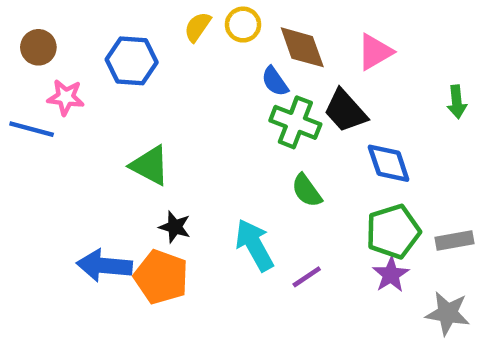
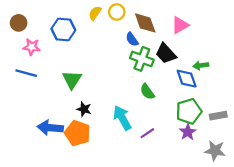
green arrow: (457, 102) -> (201, 65), moved, turned 88
blue line: (32, 129) -> (26, 73), moved
green triangle: (150, 166) -> (72, 80), turned 35

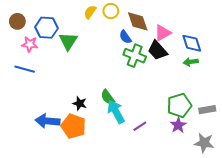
pink triangle: (180, 25) -> (163, 33), moved
blue hexagon: (63, 29) -> (46, 28), moved
blue diamond: (187, 79) -> (192, 43), moved
green triangle: (72, 80) -> (68, 41), moved
green semicircle: (147, 92) -> (108, 97), moved

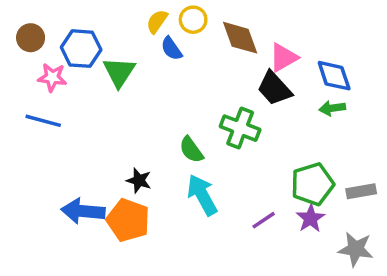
blue semicircle: (125, 37) -> (171, 49), moved
green cross: (135, 56) -> (240, 128), moved
green semicircle: (108, 97) -> (191, 150), moved
purple line: (140, 126) -> (264, 220), moved

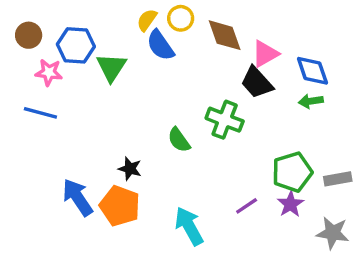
blue semicircle: (171, 49) -> (160, 45), size x1.4
cyan arrow: (202, 195) -> (189, 226), moved
blue arrow: (83, 211) -> (78, 197), turned 51

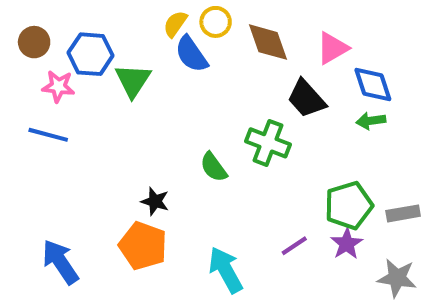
pink triangle: (265, 54) -> (333, 48), moved
blue arrow: (78, 197) -> (60, 262), moved

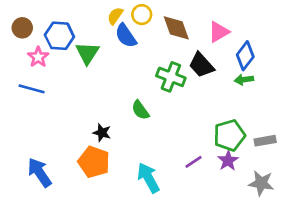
blue diamond: (373, 84) -> (245, 56), turned 56
pink star: (58, 86) -> (38, 57), turned 30
green cross: (268, 143) -> (171, 77), moved

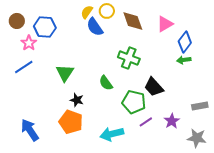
green triangle: (87, 53) -> (65, 73), moved
black trapezoid: (201, 65) -> (154, 87), moved
blue line: (32, 89) -> (24, 67), turned -48
green pentagon: (229, 135) -> (134, 102), moved, turned 30
cyan arrow: (148, 178) -> (112, 134), turned -75

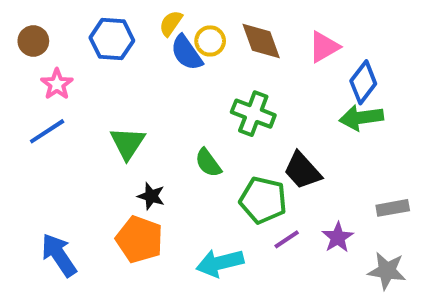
yellow circle: (107, 11) -> (210, 41), moved
blue hexagon: (45, 27) -> (112, 39), moved
green arrow: (184, 60) -> (361, 118), size x1.5

